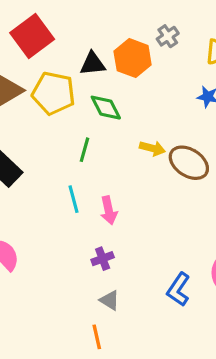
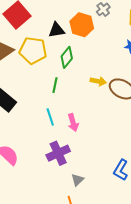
green diamond: (106, 108) -> (67, 57), turned 70
purple cross: (103, 259) -> (58, 153), moved, size x1.6
gray triangle: (110, 300) -> (77, 180), turned 48

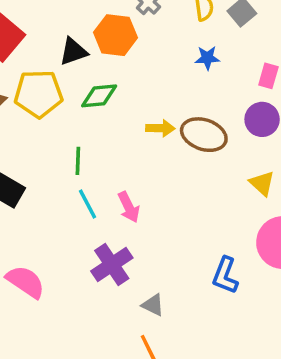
green diamond: (67, 57) -> (99, 96), turned 55
green line: (55, 85) -> (78, 161), moved
gray triangle: (77, 180) -> (153, 305), turned -40

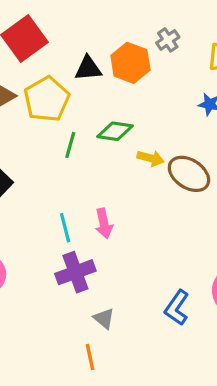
yellow pentagon: (38, 94) -> (47, 99), turned 30
green diamond: (99, 96) -> (115, 131), moved
green line: (78, 161) -> (70, 145), moved
cyan line: (87, 204) -> (65, 228), moved

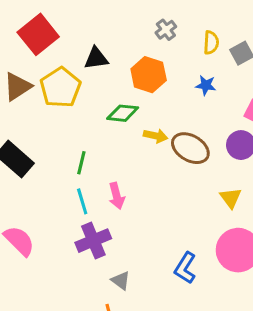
orange hexagon: (130, 63) -> (149, 75), moved
green line: (70, 145) -> (81, 163), moved

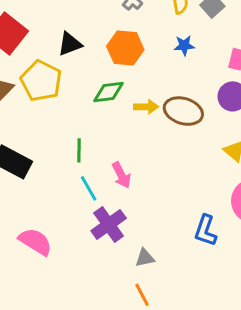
gray triangle: (121, 281) -> (145, 258), turned -36

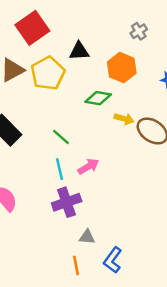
green line: (79, 150) -> (61, 137), turned -66
pink arrow: (121, 175) -> (88, 166), turned -110
blue L-shape: (206, 231) -> (113, 260), moved

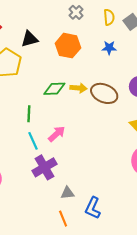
green diamond: (98, 98) -> (54, 89), moved
green line: (61, 137) -> (29, 114), turned 63

